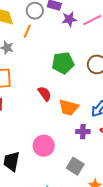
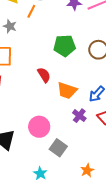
purple cross: (83, 132) -> (79, 116), turned 32
gray square: (75, 166) -> (58, 148), moved

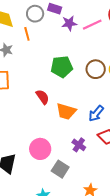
orange line: (31, 11) -> (27, 34), turned -40
purple cross: (79, 116) -> (79, 145), moved

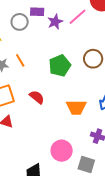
orange line: (27, 34) -> (20, 60), moved
red semicircle: (43, 97) -> (37, 97), moved

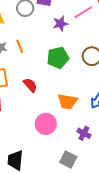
purple star: (55, 22) -> (60, 24), moved
pink circle: (62, 151) -> (46, 124), moved

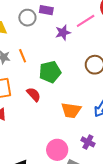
green pentagon: (58, 58) -> (50, 72), moved
pink circle: (46, 124) -> (57, 150), moved

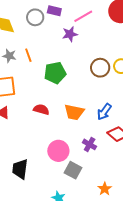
pink line: (86, 21) -> (83, 16), moved
red semicircle: (34, 94) -> (41, 109), moved, turned -35

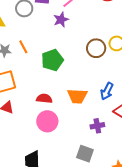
purple cross: (90, 144) -> (97, 126), turned -32
pink circle: (58, 151) -> (47, 121), moved

